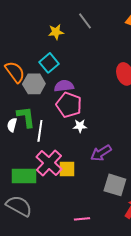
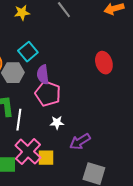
yellow star: (56, 32) -> (22, 13), moved
purple semicircle: (64, 86) -> (43, 75), turned -90
white star: (80, 126) -> (57, 123), moved

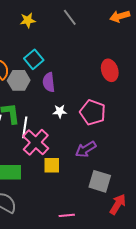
pink pentagon: (48, 94) -> (93, 112), moved
white star: (57, 123) -> (60, 111), moved
pink cross: (28, 152) -> (36, 142), moved

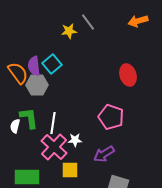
yellow star: (28, 20) -> (69, 31), moved
purple semicircle: (49, 82) -> (34, 66), moved
white star: (60, 111) -> (75, 140), moved
white line: (25, 127) -> (53, 123), moved

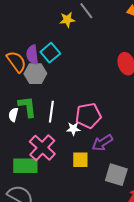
pink pentagon: (111, 117) -> (88, 116), moved, turned -30
pink cross: (54, 147) -> (42, 148), moved
yellow square: (70, 170) -> (80, 160), moved

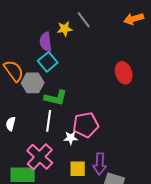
purple semicircle: (32, 55) -> (46, 42), moved
green L-shape: (27, 107) -> (56, 98), moved, turned 110
purple arrow: (102, 143) -> (100, 164), moved, turned -55

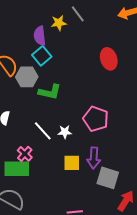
red ellipse: (124, 73) -> (109, 59), moved
white line: (49, 121) -> (43, 131), moved, turned -50
pink pentagon: (86, 125) -> (96, 119), moved, turned 30
pink cross: (40, 157) -> (25, 154), moved, size x0.6

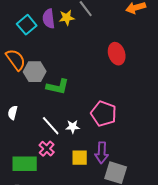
purple semicircle: (40, 36) -> (49, 19), moved
cyan square: (42, 56) -> (27, 25), moved
pink cross: (25, 154) -> (47, 149), moved

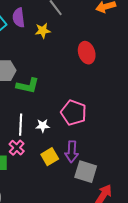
yellow star: (67, 18) -> (43, 31), moved
white line: (51, 126) -> (21, 125), turned 45
yellow square: (80, 158) -> (50, 157), turned -30

